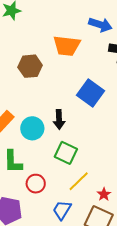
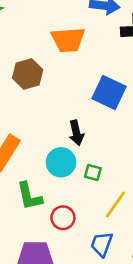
cyan circle: (32, 128) -> (61, 162), moved
green square: (66, 153) -> (93, 173), size x0.6

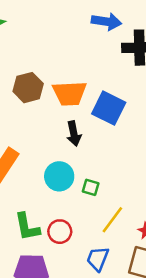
orange trapezoid: (68, 40) -> (70, 93), moved
black arrow: (76, 133) -> (74, 134), moved
green L-shape: (29, 196) -> (27, 227), moved

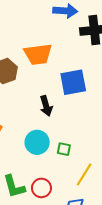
orange trapezoid: (70, 93) -> (38, 54), moved
blue square: (109, 108) -> (73, 82), turned -32

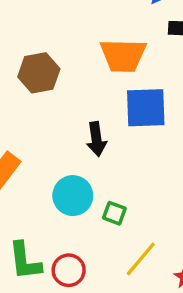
orange trapezoid: (38, 54) -> (123, 55), moved

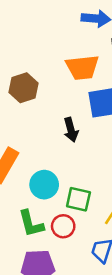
cyan circle: (73, 196) -> (44, 185), moved
green square: (114, 213) -> (78, 199), moved, size x1.5

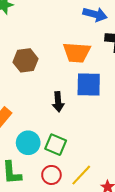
green square: (78, 199) -> (56, 145), moved
red circle: (63, 226) -> (51, 175), moved

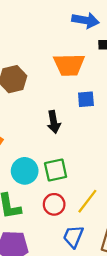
blue square: (89, 85) -> (86, 99), size x0.6
green square: (56, 145) -> (56, 170), turned -30

